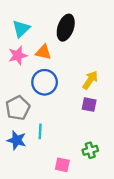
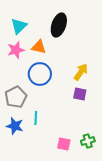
green cross: (90, 150) -> (88, 141), moved
pink square: (62, 165) -> (64, 144), moved

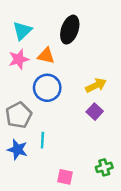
yellow arrow: (81, 72) -> (96, 85), turned 30
purple square: (80, 94) -> (95, 112), turned 32
pink square: (64, 144) -> (65, 177), moved

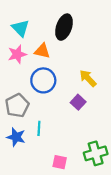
cyan triangle: (22, 31) -> (20, 28), turned -30
yellow arrow: (96, 85) -> (88, 78), turned -108
purple square: (95, 112) -> (78, 102), moved
green cross: (104, 167) -> (96, 153), size x1.5

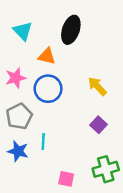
pink star: (17, 54) -> (16, 78), moved
purple square: (78, 102) -> (99, 125), moved

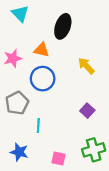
cyan triangle: (23, 31) -> (20, 14), moved
pink star: (16, 78) -> (13, 58), moved
yellow arrow: (97, 86) -> (86, 66), moved
blue star: (18, 151) -> (19, 152), moved

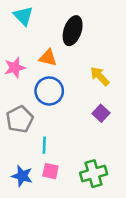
purple square: (87, 111) -> (101, 113), moved
green cross: (94, 150) -> (94, 174), moved
pink square: (59, 158) -> (50, 171), moved

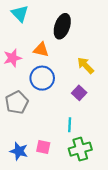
purple square: (101, 113) -> (79, 93), moved
cyan line: (44, 145) -> (70, 125), moved

